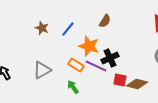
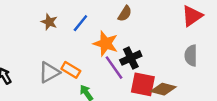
orange rectangle: (76, 65) -> (71, 70), moved
purple line: (96, 66) -> (114, 68), turned 30
red square: (120, 80) -> (143, 84), size x1.5

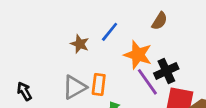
brown star: (49, 22) -> (80, 44), moved
orange rectangle: (71, 70) -> (99, 85), turned 66

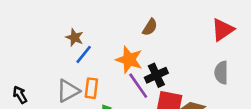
blue line: (110, 32) -> (84, 54), moved
brown star: (80, 44) -> (75, 38), moved

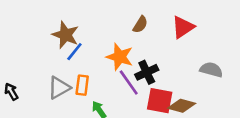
red triangle: (223, 30) -> (183, 27), moved
brown star: (75, 38) -> (65, 35), size x1.5
gray semicircle: (221, 73) -> (211, 70), turned 105

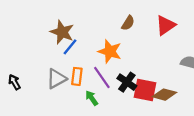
black cross: (147, 72) -> (127, 82), moved, turned -30
purple line: (129, 83) -> (102, 78), moved

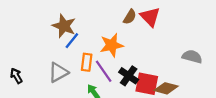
red triangle: (165, 25) -> (150, 17), moved, turned -40
orange star: (110, 51) -> (112, 45), turned -30
orange rectangle: (77, 76) -> (87, 62), moved

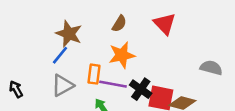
brown semicircle: (130, 17) -> (119, 24), moved
blue line: (72, 41) -> (60, 55), moved
purple line: (104, 71) -> (113, 84), turned -45

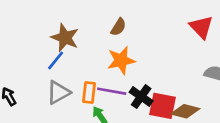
red triangle: (165, 24) -> (201, 27), moved
orange rectangle: (94, 74) -> (89, 93), moved

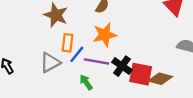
blue line: (56, 60) -> (77, 54), moved
orange rectangle: (89, 93) -> (67, 43), moved

